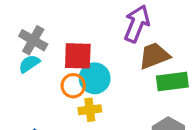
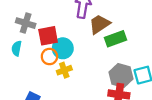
gray cross: (33, 40) -> (26, 23), moved
cyan semicircle: (29, 64) -> (17, 48), turned -32

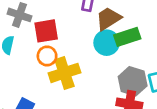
cyan circle: (63, 48) -> (107, 43), moved
yellow cross: (64, 70) -> (64, 73), size x1.6

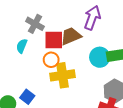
brown trapezoid: (108, 19) -> (71, 36), moved

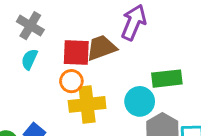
gray cross: (35, 24) -> (30, 26), moved
cyan circle: (100, 57) -> (140, 101), moved

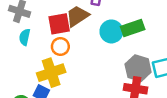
cyan circle: (140, 101) -> (111, 31), moved
yellow cross: (87, 104) -> (51, 73), moved

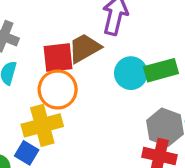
orange circle: (60, 46) -> (58, 89), size x1.5

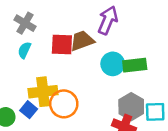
orange circle: (58, 89) -> (64, 104), moved

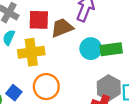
red square: (62, 45) -> (39, 20), moved
yellow cross: (43, 92) -> (31, 52), moved

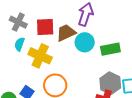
cyan circle: (91, 49) -> (85, 42), moved
yellow cross: (31, 52) -> (40, 56), turned 35

